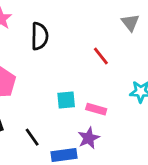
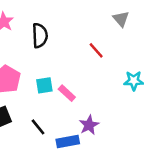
cyan square: (66, 100) -> (44, 85), moved
pink rectangle: (96, 109) -> (67, 93), moved, turned 30

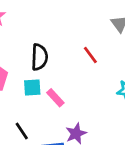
black semicircle: (40, 35) -> (39, 57), moved

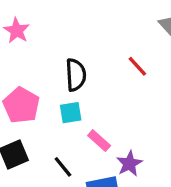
pink rectangle: (55, 98) -> (99, 141), moved

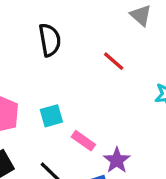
black semicircle: (76, 75) -> (50, 40), moved

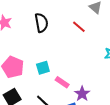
red line: (114, 61) -> (79, 27), moved

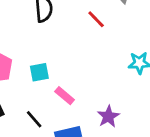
purple star: (82, 94) -> (108, 117), moved

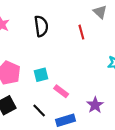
red line: (96, 19) -> (81, 32), turned 32

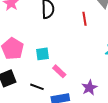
black line: (39, 110) -> (37, 87), turned -32

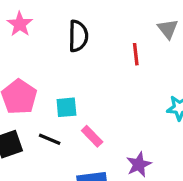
black line: (37, 87) -> (50, 139), moved

